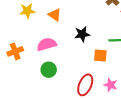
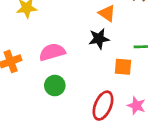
orange triangle: (55, 15) -> (107, 13), moved

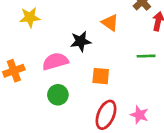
black star: (99, 39) -> (81, 41), moved
orange square: (123, 67) -> (101, 76), moved

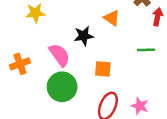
pink semicircle: (55, 61) -> (60, 55), turned 70
green circle: (58, 95) -> (62, 87), size x1.5

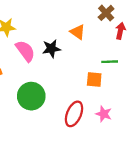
pink semicircle: (60, 55) -> (25, 51), moved
orange square: (103, 69) -> (94, 79), moved

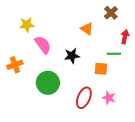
red arrow: (120, 31) -> (125, 37), moved
black star: (51, 49) -> (72, 56), moved

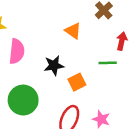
pink semicircle: (43, 45) -> (17, 51), turned 42
orange square: (101, 69) -> (77, 82), moved, turned -32

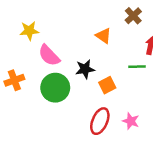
pink semicircle: (17, 51) -> (49, 55), turned 130
green circle: (23, 100) -> (55, 88), moved

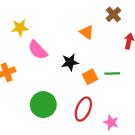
green line: (137, 67) -> (112, 73), moved
green circle: (55, 88) -> (43, 105), moved
pink star: (131, 121) -> (111, 122), moved

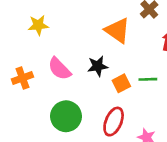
orange triangle: (87, 32) -> (117, 30), size x1.5
pink semicircle: (38, 50) -> (59, 69), moved

